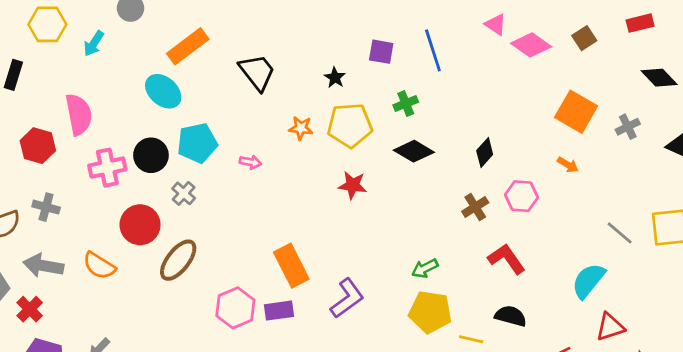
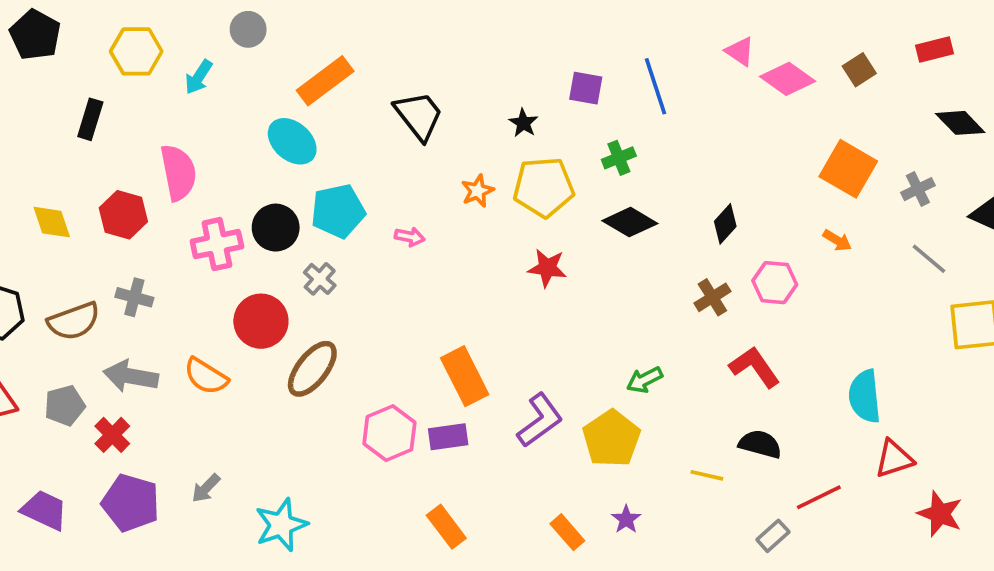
orange star: (301, 128) -> (478, 191), turned -30
gray line: (620, 233) -> (929, 259), moved
cyan semicircle: (588, 281) -> (865, 396), turned -45
yellow pentagon: (430, 312) -> (611, 439), moved, turned 30

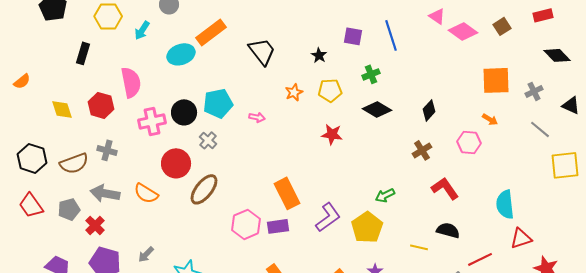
cyan ellipse: (292, 141) -> (181, 54), moved, turned -60
orange square: (848, 169) -> (496, 80), turned -32
yellow pentagon: (544, 187) -> (330, 90), size x0.7
pink hexagon: (775, 283) -> (469, 142), moved

